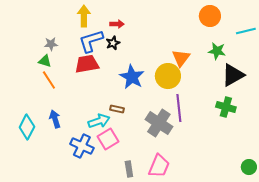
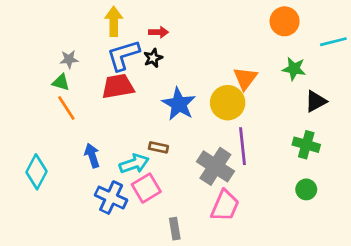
black triangle: (233, 75) -> (316, 101), size x0.7
blue arrow: (55, 119) -> (92, 156), moved
pink trapezoid: (159, 166) -> (225, 206), moved
green circle: (249, 167) -> (306, 189), moved

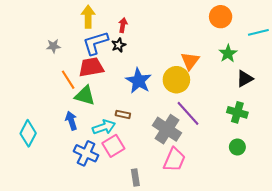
red arrow: (158, 32) -> (123, 25), turned -80
green star: (294, 69) -> (228, 53), turned 30
green triangle: (61, 82) -> (85, 96), moved, size x1.5
orange line: (66, 108) -> (68, 80), moved
purple line: (243, 146) -> (188, 113), turned -36

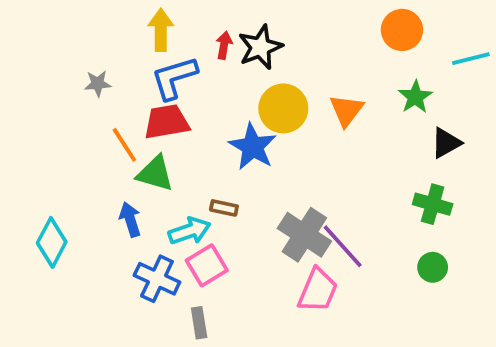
black star: (119, 45) -> (260, 47), moved, size x1.6
yellow circle: (176, 80) -> (283, 108), moved
purple line: (188, 113) -> (343, 246), moved
gray rectangle: (135, 177) -> (199, 323), moved

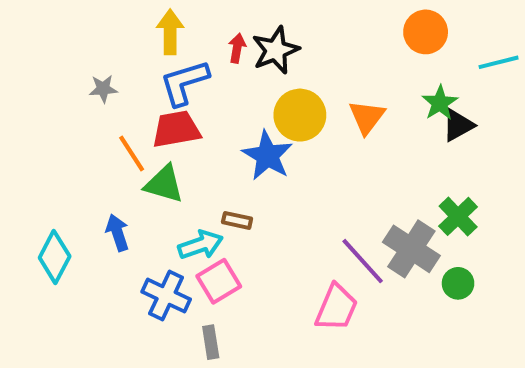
black triangle: (446, 143) -> (458, 125), moved
green cross: (433, 204) -> (458, 216), turned 30
blue arrow: (130, 219) -> (117, 233), moved
gray cross: (304, 235) -> (411, 249), moved

